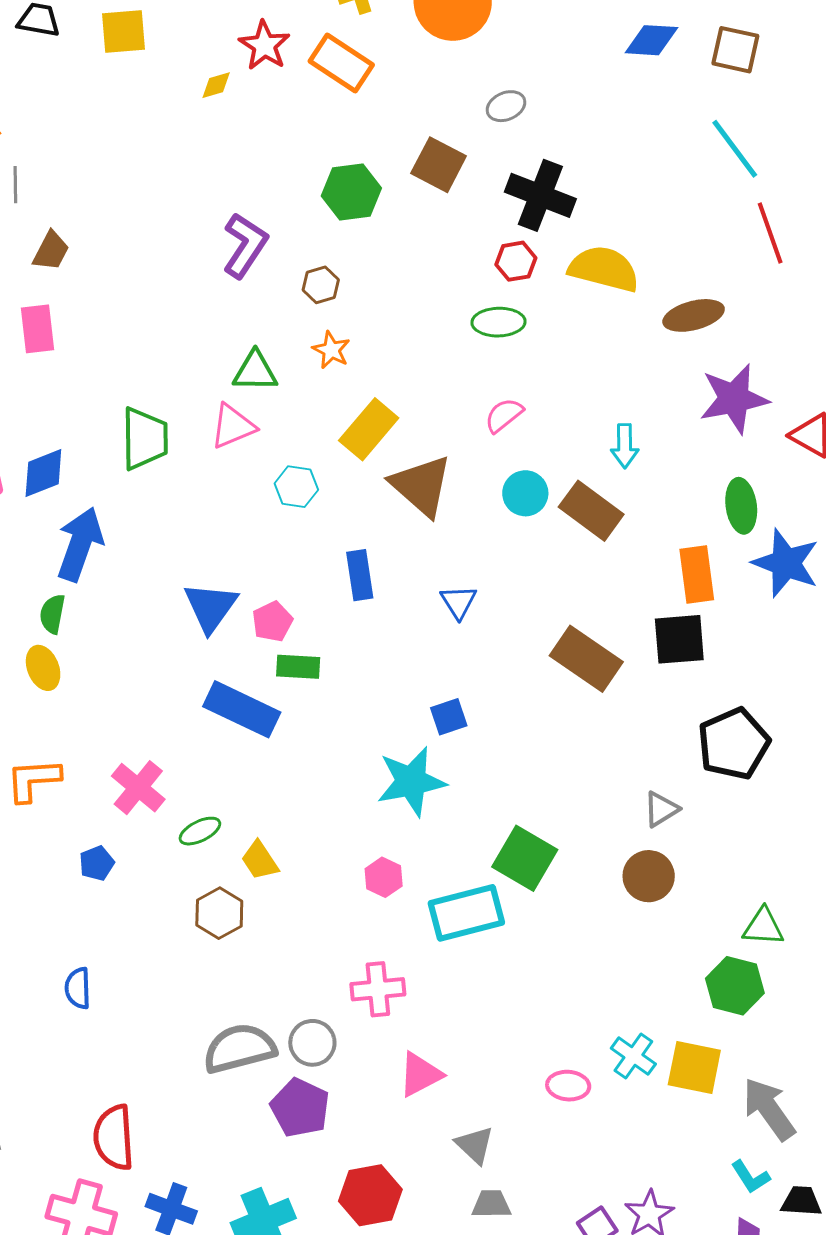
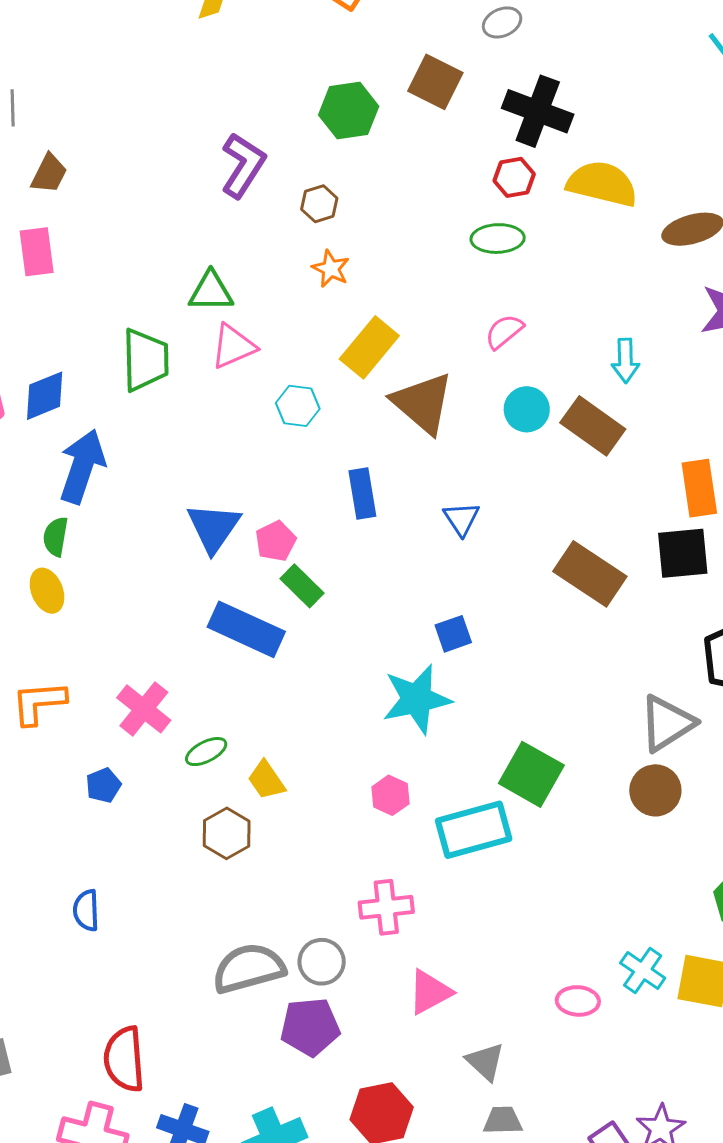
green triangle: (255, 371) -> (211, 292), moved
green rectangle: (298, 667) -> (302, 586), turned 42
gray triangle: (661, 809) -> (667, 723), size x1.6
purple pentagon: (300, 1108) -> (310, 1027), turned -30

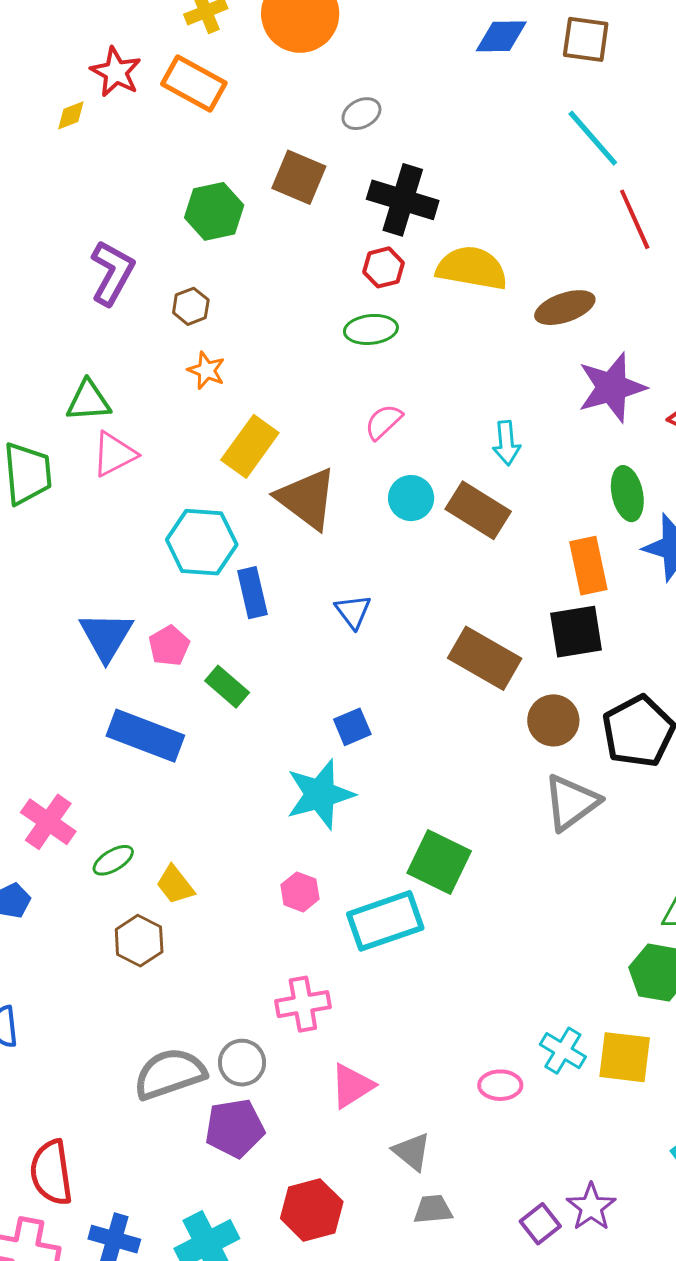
cyan hexagon: (298, 406) -> (202, 542), moved, size x1.6
green rectangle: (302, 586) -> (227, 687), moved
brown circle: (655, 790) -> (553, 720), moved

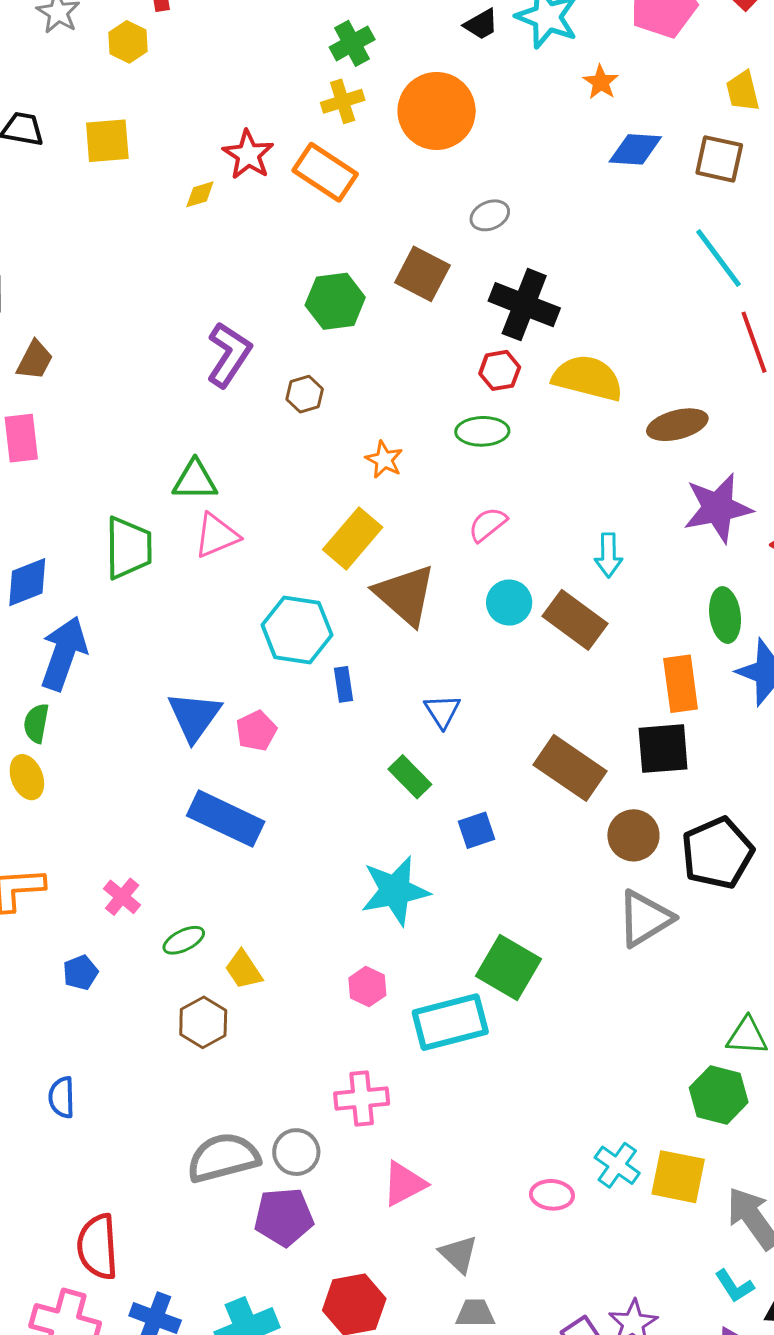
orange star: (206, 370) -> (384, 460), moved
blue rectangle: (252, 593) -> (344, 684), size x0.7
green rectangle: (227, 687) -> (410, 777), moved
blue square: (352, 727) -> (477, 830), moved
pink cross: (48, 822) -> (122, 897), size x0.7

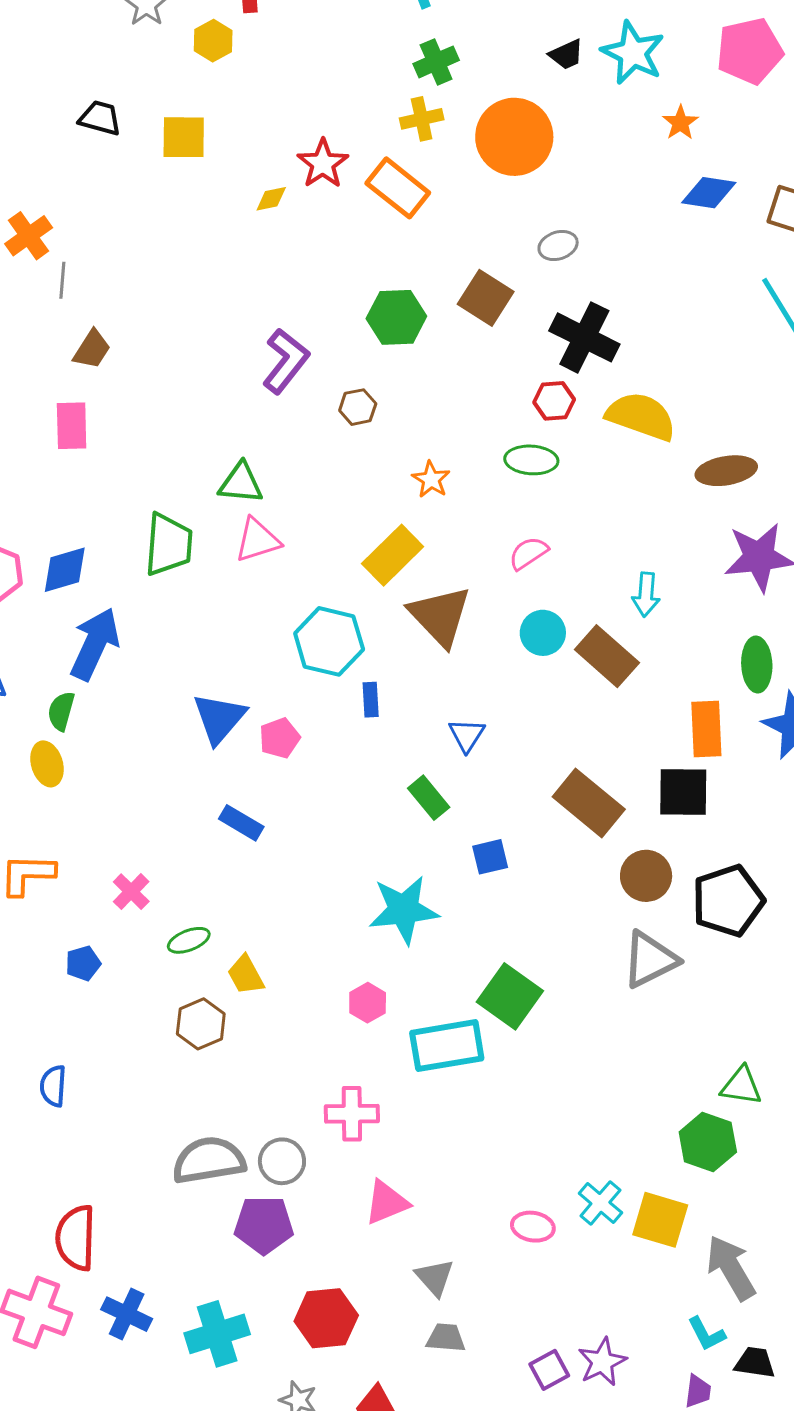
blue rectangle: (226, 819) -> (241, 823), size x0.6

